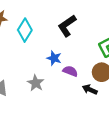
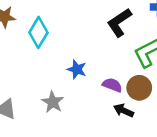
black L-shape: (67, 26) -> (119, 23), moved
purple semicircle: (70, 71) -> (112, 85), moved

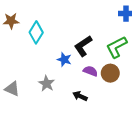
black L-shape: (119, 23) -> (83, 46), moved
black arrow: (124, 111) -> (80, 96), moved

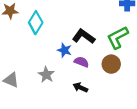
black L-shape: (83, 46) -> (84, 36), turned 70
purple semicircle: (90, 71) -> (81, 62), moved

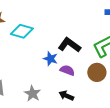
cyan diamond: (36, 23) -> (22, 31), turned 75
gray star: (46, 75) -> (32, 94), moved

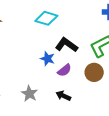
cyan diamond: (22, 31) -> (46, 18), moved
purple semicircle: (67, 70) -> (64, 70), turned 120

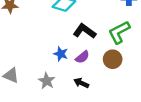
blue star: (47, 59) -> (61, 54), moved

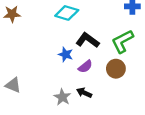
blue star: (61, 54) -> (66, 54), moved
gray star: (47, 81) -> (62, 97), moved

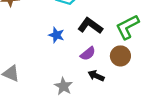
blue star: (66, 54) -> (56, 35), moved
black arrow: (84, 93) -> (96, 76), moved

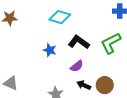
brown circle: (120, 56) -> (105, 85), moved

